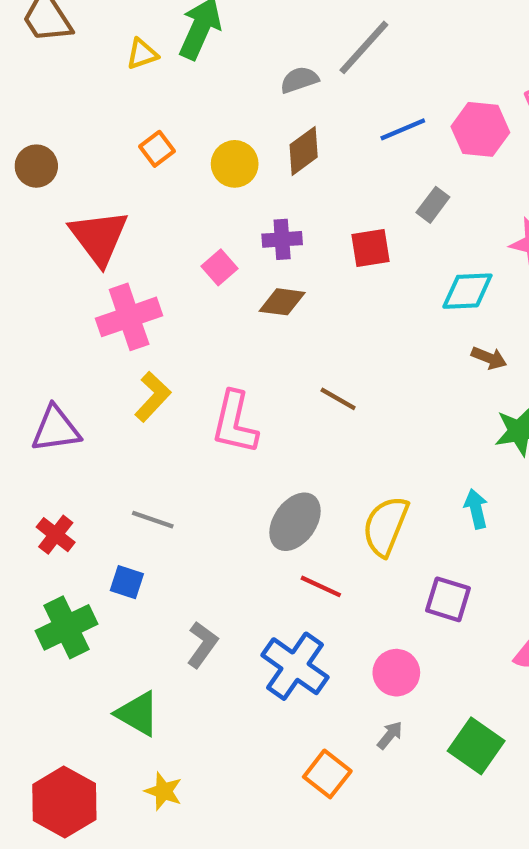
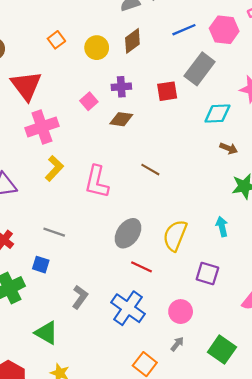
gray rectangle: (433, 205) -> (200, 69), size x1.8

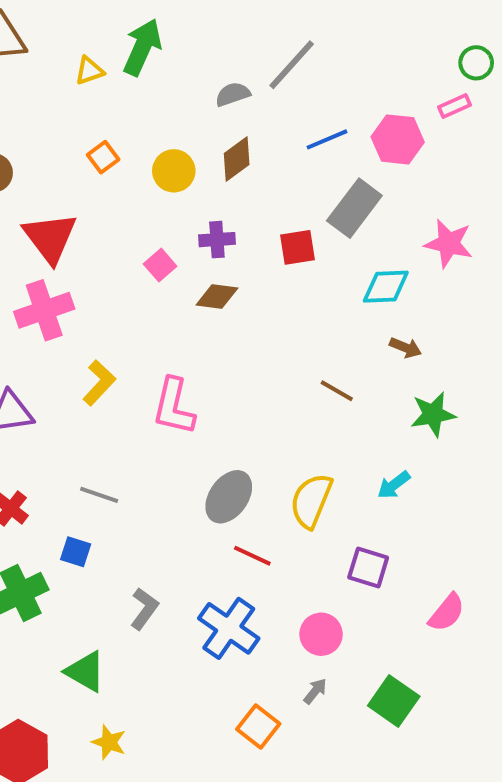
pink cross: (42, 127) -> (44, 310), moved
brown line: (150, 170) -> (337, 391), moved
cyan arrow: (222, 227) -> (394, 485), turned -114

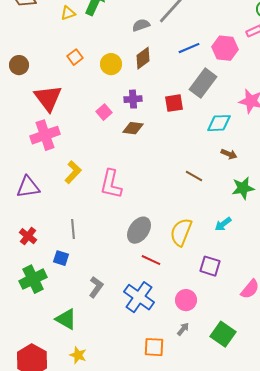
gray line: (99, 495) -> (73, 229), turned 66
orange square: (258, 727) -> (154, 347), turned -35

